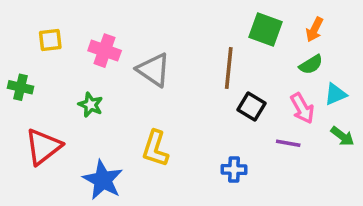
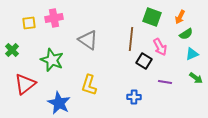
pink cross: (105, 51) -> (54, 18), moved, turned -30
green semicircle: (311, 65) -> (186, 34), moved
green cross: (21, 87) -> (12, 50), turned 32
green star: (91, 105) -> (52, 60), size x1.6
pink arrow: (302, 108) -> (160, 47), moved

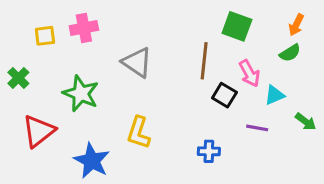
orange arrow: (180, 17) -> (296, 25), moved
cyan triangle: (192, 54) -> (274, 95), moved

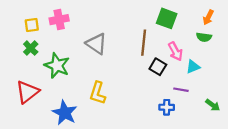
green semicircle: (290, 53) -> (204, 37), turned 40
green cross: (18, 78) -> (31, 48), moved
green arrow: (306, 122) -> (213, 105), moved
blue cross: (209, 151) -> (167, 107), moved

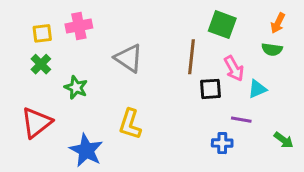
green star: (57, 66) -> (76, 87), size x0.7
black square: (158, 67) -> (211, 89), turned -35

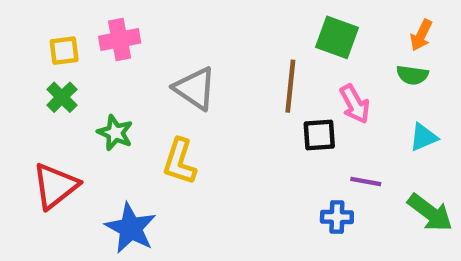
cyan triangle: (257, 89) -> (423, 137), moved
yellow L-shape: (130, 124) -> (179, 162), moved
green arrow: (284, 140) -> (430, 213), size x1.5

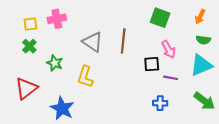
green semicircle: (412, 75) -> (203, 40), moved
brown line: (290, 86) -> (123, 41), moved
cyan triangle: (423, 137) -> (201, 65), size x1.6
purple line: (366, 182) -> (171, 78), moved

